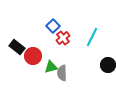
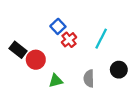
green triangle: (51, 67) -> (56, 81), moved
gray semicircle: (62, 73) -> (89, 78), moved

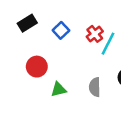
red cross: (69, 40) -> (95, 34), moved
black rectangle: (18, 50) -> (27, 23), moved, turned -70

